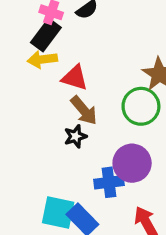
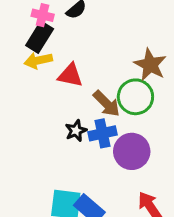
brown arrow: (84, 110) -> (107, 104), moved
blue cross: (109, 182) -> (102, 133), moved

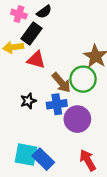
black rectangle: (40, 37) -> (32, 34), moved
black star: (76, 131) -> (28, 101), moved

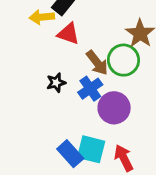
blue cross: (57, 104) -> (90, 89), turned -30
cyan square: (26, 155) -> (91, 149), moved

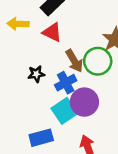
yellow arrow: (42, 17) -> (18, 24), moved
cyan square: (91, 149) -> (64, 111), moved, turned 35
blue rectangle: (70, 154) -> (41, 138), turned -70

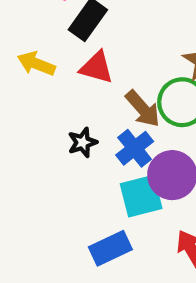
yellow arrow: (18, 24) -> (36, 64), turned 30
cyan square: (64, 111) -> (141, 196), turned 30

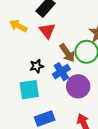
red triangle: (97, 67) -> (47, 31), turned 30
cyan square: (141, 196) -> (29, 90), moved

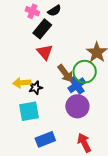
yellow arrow: (18, 26) -> (22, 83), moved, turned -30
blue cross: (61, 72) -> (77, 85), moved

